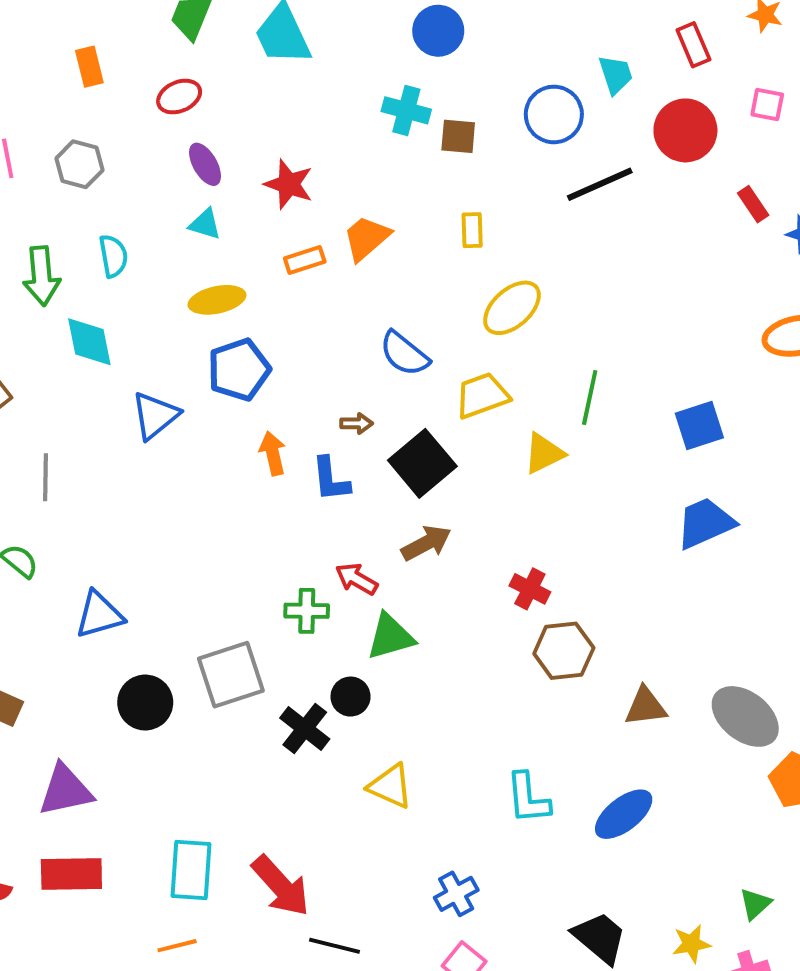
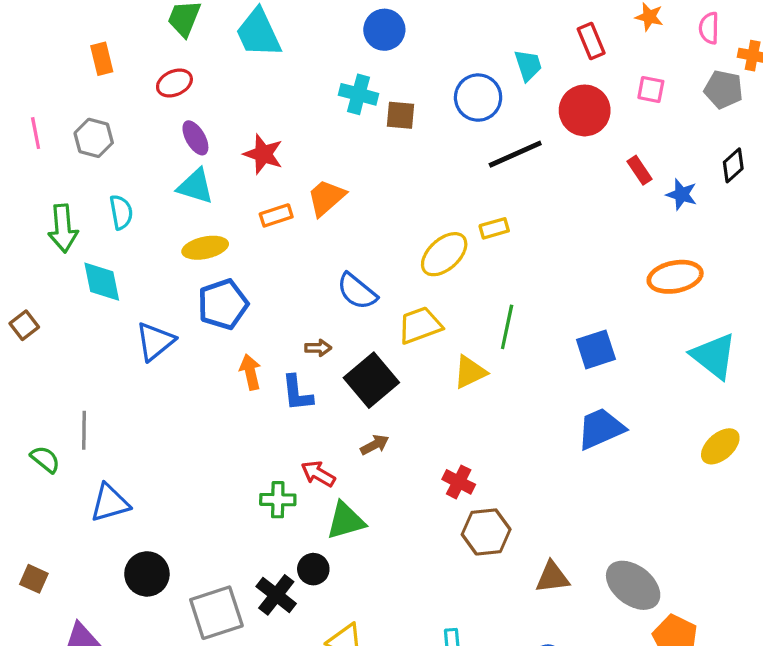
cyan triangle: (205, 224) -> (195, 186), size x1.4
yellow rectangle: (472, 230) -> (494, 228), moved, turned 76
gray line: (46, 477) -> (84, 430), moved
brown arrow: (426, 543) -> (375, 445), size x0.7
gray square: (231, 675) -> (216, 613), moved

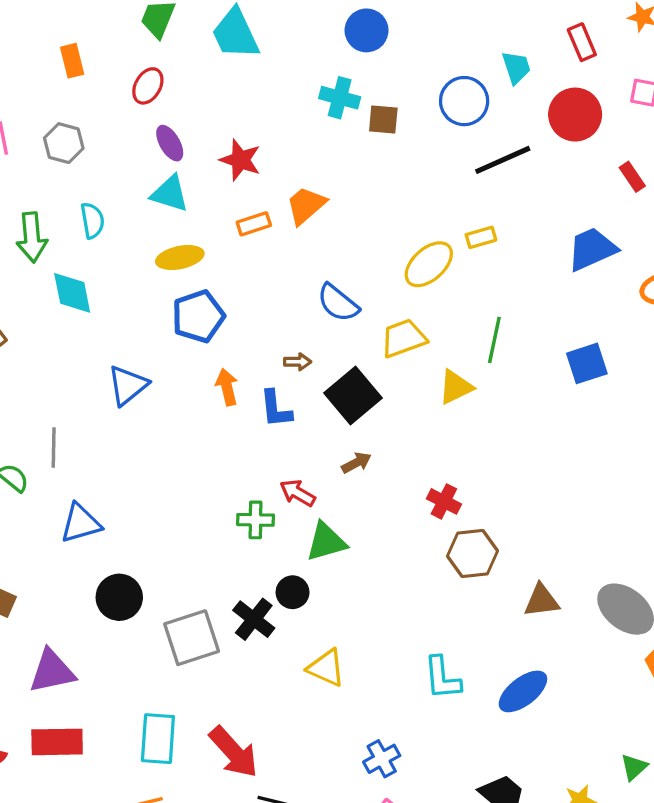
red ellipse: (174, 83) -> (148, 86), turned -36
blue triangle: (155, 341) -> (128, 385), moved
blue trapezoid: (601, 429) -> (592, 249), moved

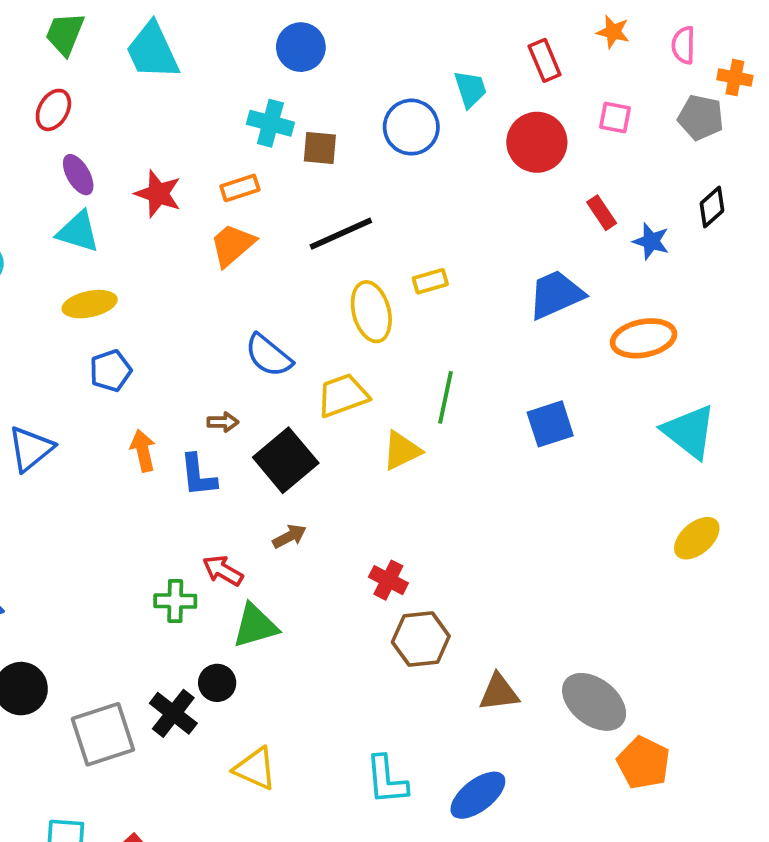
black line: (503, 160) -> (341, 234), moved
orange rectangle: (254, 224) -> (240, 188), moved
yellow ellipse: (429, 264) -> (371, 312), turned -63
blue pentagon: (198, 316) -> (111, 371), size x0.7

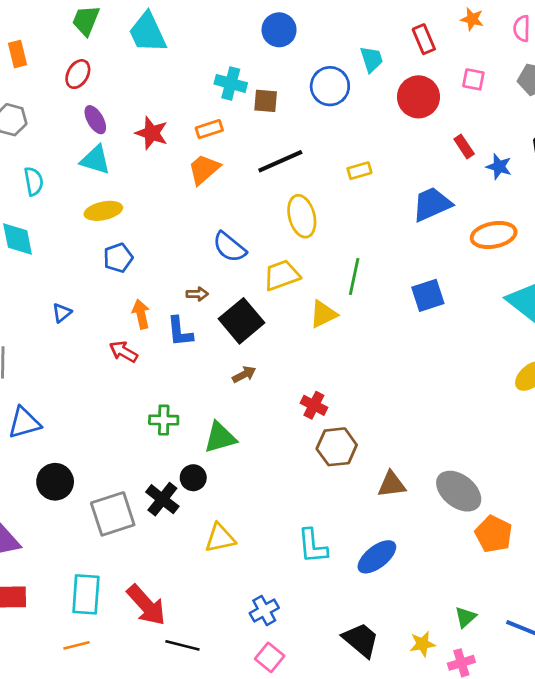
blue circle: (301, 47) -> (279, 30), moved
yellow rectangle: (430, 281) -> (359, 171), moved
blue triangle: (31, 449) -> (62, 313), size x0.6
red arrow: (223, 571) -> (123, 352), moved
yellow triangle: (255, 769) -> (220, 538), turned -36

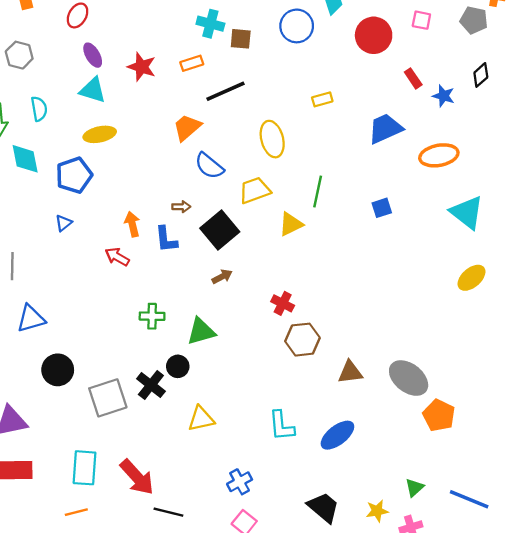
black line: (280, 161) -> (226, 91), moved
orange trapezoid: (204, 169) -> (187, 127), moved
blue pentagon: (118, 258) -> (74, 175), moved, size x1.4
blue square: (428, 295) -> (382, 208), size x0.7

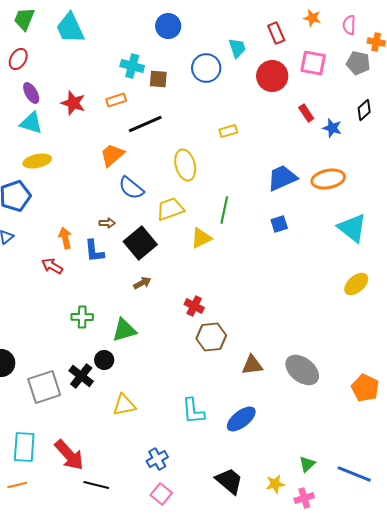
pink square: (421, 20) -> (313, 63), size x1.5
blue trapezoid: (385, 129) -> (282, 178), moved
orange pentagon: (439, 415) -> (365, 388), moved

